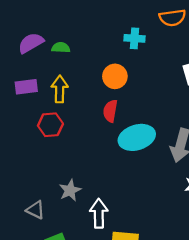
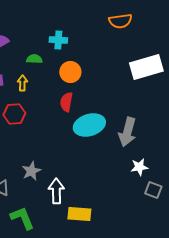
cyan cross: (134, 38) -> (58, 40), moved
green semicircle: (61, 48) -> (34, 59), moved
yellow arrow: (60, 89) -> (22, 83), size x0.7

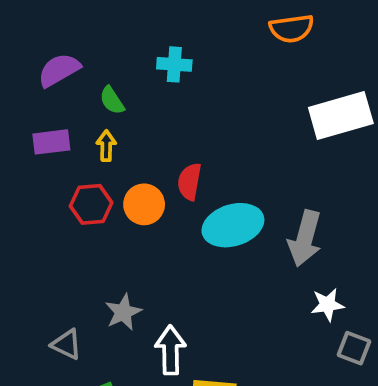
green semicircle: (34, 59) -> (112, 100), moved, turned -126
orange circle: (70, 72) -> (144, 204), moved

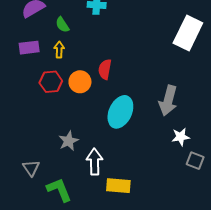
white rectangle: (341, 115) -> (188, 33), turned -48
cyan ellipse: (233, 225) -> (120, 112), moved, turned -48
gray triangle: (66, 344) -> (31, 168), moved, turned 30

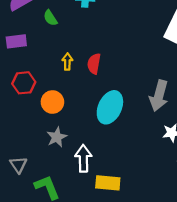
yellow arrow: (59, 50) -> (67, 62), moved
red hexagon: (51, 82) -> (24, 83), moved
orange circle: (80, 82) -> (52, 102), moved

